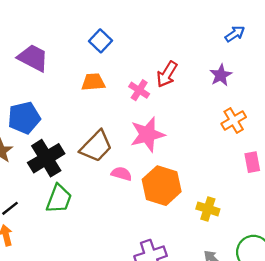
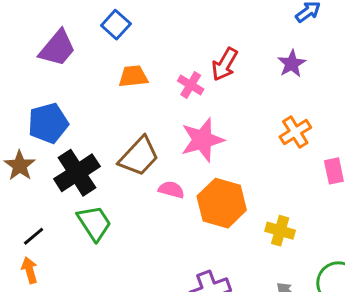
blue square: (100, 41) -> (116, 25), moved
purple trapezoid: (33, 58) -> (57, 48), turned 104
orange cross: (234, 120) -> (295, 132), moved
green trapezoid: (59, 199) -> (94, 223), turned -52

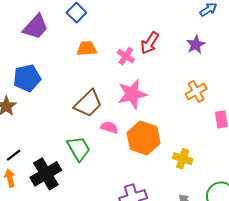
black cross: (77, 173) -> (46, 174), moved
green trapezoid: (94, 223) -> (79, 149), moved

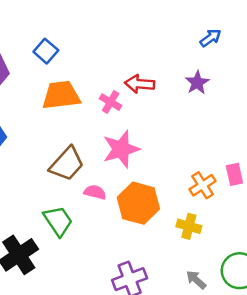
red arrow: (150, 43) -> (140, 84), turned 65
orange trapezoid: (87, 49) -> (61, 95), size x1.5
orange cross: (196, 92) -> (203, 185), moved

